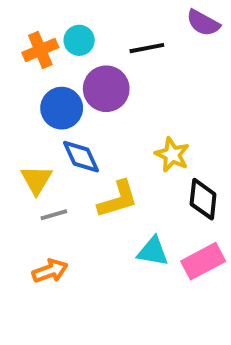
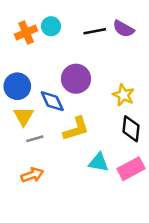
purple semicircle: (203, 23) -> (124, 29), moved
purple circle: (106, 89) -> (76, 79), moved
blue circle: (62, 108) -> (17, 86), moved
yellow star: (172, 155) -> (124, 95), moved

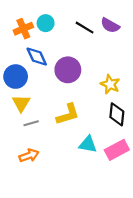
black line: (95, 31) -> (85, 28), turned 42
blue diamond: (52, 101) -> (37, 56), moved

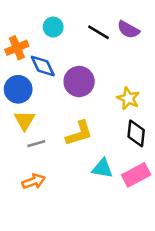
orange cross: (23, 29) -> (17, 48), moved

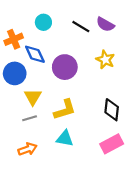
yellow star: (128, 98) -> (105, 60), moved
yellow triangle: (25, 120) -> (33, 97), moved
cyan triangle: (102, 168) -> (65, 138), moved

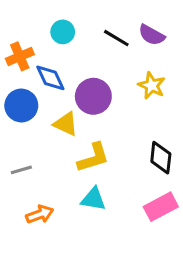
yellow triangle: (33, 97) -> (66, 124), moved, turned -36
gray line: (30, 118) -> (21, 170), moved

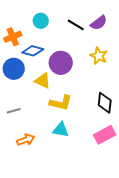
purple semicircle: (152, 35) -> (99, 23), turned -66
blue diamond: (50, 78) -> (33, 51), turned -50
yellow L-shape: (93, 158) -> (61, 103), turned 30

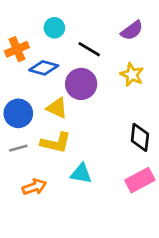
black line: (76, 25) -> (89, 49), moved
blue circle: (14, 69) -> (18, 113), moved
yellow L-shape: (61, 103) -> (56, 143), moved

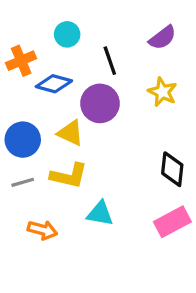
black line: (89, 49) -> (110, 61), turned 40
orange arrow: (34, 187) -> (42, 230), turned 35

